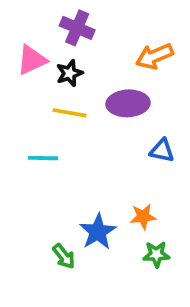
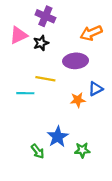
yellow line: (70, 113) -> (45, 79), moved
blue triangle: (162, 151) -> (96, 89), turned -40
orange star: (143, 217) -> (78, 100), moved
green star: (156, 254) -> (82, 150), moved

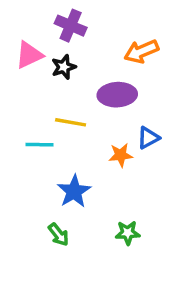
blue star: (58, 137) -> (74, 191), moved

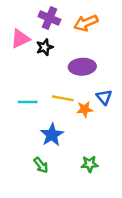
orange arrow: (141, 51) -> (86, 23), moved
yellow line: (71, 122) -> (63, 98), moved
blue triangle: (148, 138) -> (104, 97), turned -42

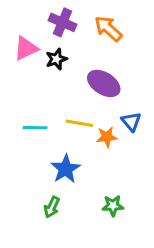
orange arrow: (86, 23) -> (108, 28), turned 65
purple ellipse: (82, 67) -> (104, 83), turned 35
green arrow: (41, 165) -> (52, 207), turned 63

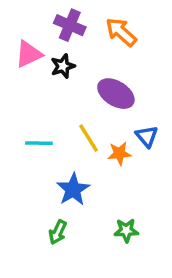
yellow line: (79, 123) -> (89, 138), turned 48

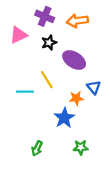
orange arrow: (121, 32) -> (77, 21), turned -50
black star: (63, 66) -> (49, 43), moved
yellow line: (89, 138) -> (47, 80), moved
blue star: (73, 189) -> (64, 118), moved

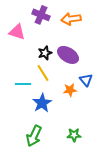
pink triangle: (18, 35) -> (17, 32), turned 42
black star: (49, 43) -> (45, 53), moved
blue star: (64, 118) -> (42, 103), moved
green arrow: (37, 148) -> (34, 136), size x1.5

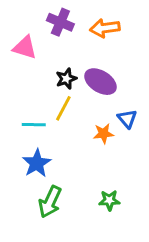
yellow line: (43, 73) -> (63, 108), turned 60
blue star: (42, 103) -> (37, 163), moved

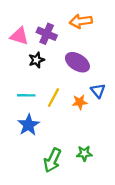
purple cross: (60, 22) -> (47, 34), moved
black star: (66, 79) -> (36, 60), moved
yellow line: (63, 108) -> (54, 98), moved
green arrow: (50, 202) -> (52, 160), moved

